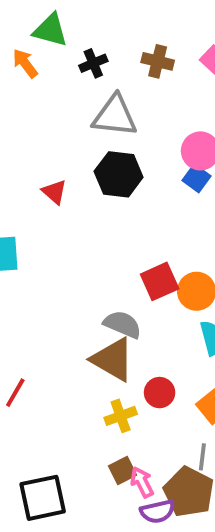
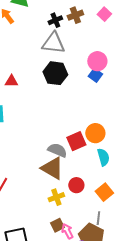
brown cross: (158, 61) -> (75, 15), turned -35
black cross: (93, 63) -> (55, 20), moved
red triangle: (54, 192) -> (11, 81), moved, turned -40
red square: (160, 281) -> (76, 141), moved

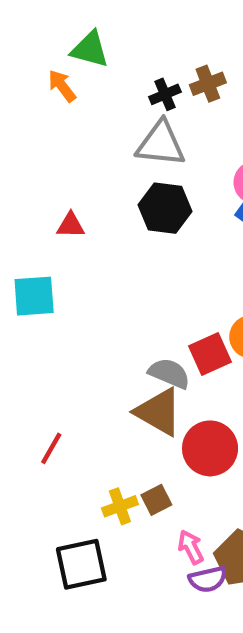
red circle: (76, 185) -> (210, 448), size x1.6
yellow cross: (56, 197) -> (120, 506), moved
brown square: (57, 225) -> (156, 500), moved

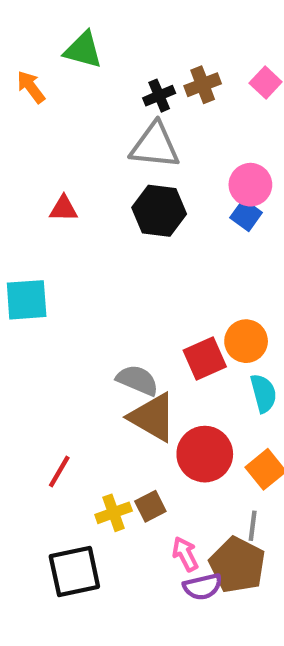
orange arrow: (62, 86) -> (31, 87), moved
red triangle: (71, 225) -> (64, 209), moved
gray semicircle: (169, 373) -> (137, 380), moved
red line: (51, 448) -> (59, 471), moved

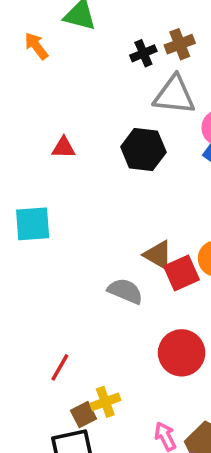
gray triangle: (155, 146) -> (174, 95), moved
brown triangle: (153, 417) -> (158, 255), moved, size x0.7
brown square: (150, 506) -> (84, 415), moved

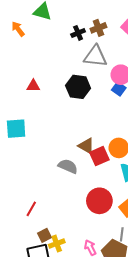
yellow cross: (105, 402) -> (57, 244), moved

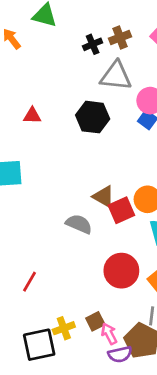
brown square: (44, 235) -> (95, 321), moved

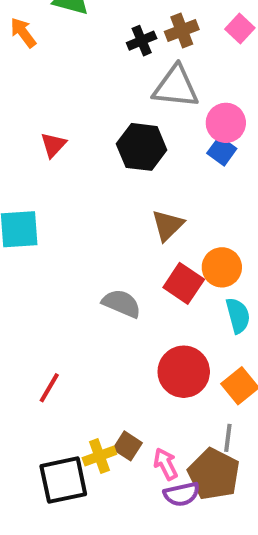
red triangle: (32, 116) -> (53, 145), turned -48
brown triangle: (104, 197) -> (168, 225), moved, turned 45
red square: (121, 210) -> (184, 283), turned -32
brown square: (95, 321) -> (128, 446), moved, turned -30

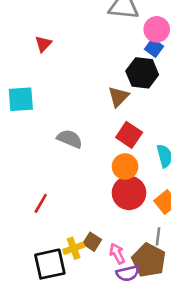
black hexagon: (142, 147) -> (142, 73), moved
orange circle: (222, 267) -> (125, 167), moved
gray semicircle: (121, 303) -> (70, 139), moved

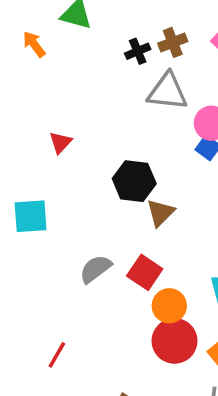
black hexagon: (142, 73) -> (134, 181), moved
red square: (129, 135) -> (145, 272), moved
gray semicircle: (70, 139) -> (96, 269), turned -60

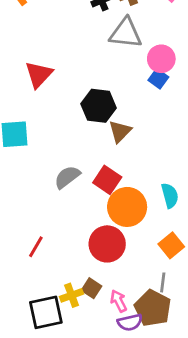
red triangle: (60, 143) -> (39, 74), size x1.5
orange circle: (169, 306) -> (127, 207), size x1.4
red circle: (175, 341) -> (107, 244), moved

